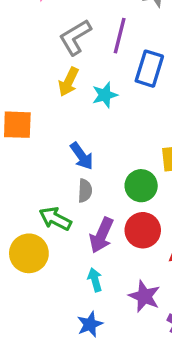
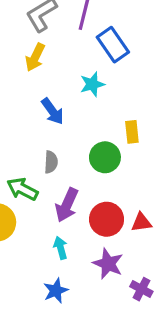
blue rectangle: (149, 69) -> (113, 45), turned -52
cyan star: (105, 95) -> (92, 84), moved
blue arrow: (82, 156) -> (53, 111), moved
red circle: (143, 230) -> (107, 219), moved

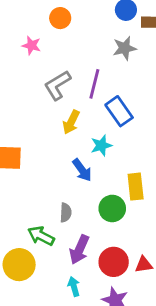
yellow arrow: (35, 57) -> (71, 122), moved
blue arrow: (53, 111) -> (82, 170), moved
yellow rectangle: (132, 132) -> (136, 187), size x1.4

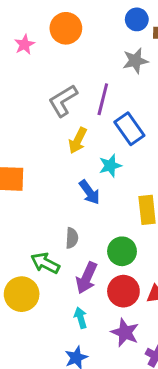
orange circle: (60, 18) -> (66, 28), size x1.4
pink star: (31, 45) -> (25, 45), moved, turned 30
green circle: (112, 208) -> (122, 251), moved

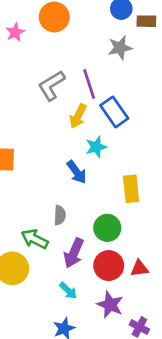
purple line: (103, 99) -> (89, 84), turned -32
yellow arrow: (78, 141) -> (78, 116), moved
cyan arrow: (81, 318) -> (68, 291), turned 150

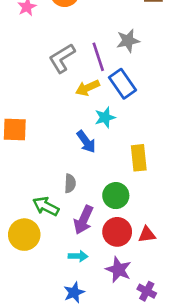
gray star: (120, 48) -> (128, 41), moved
yellow arrow: (78, 116) -> (88, 88), turned 40
cyan arrow: (68, 291) -> (78, 256), turned -42

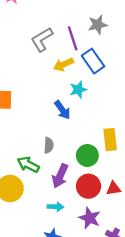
yellow rectangle: (139, 158) -> (110, 140), moved

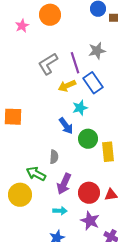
green circle: (87, 155) -> (88, 139), moved

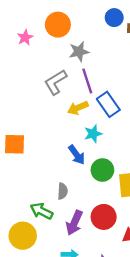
gray star: (97, 51) -> (79, 52), moved
red circle: (89, 193) -> (104, 217), moved

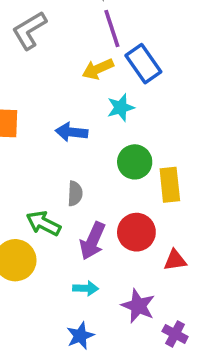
gray L-shape: (56, 82) -> (29, 30), moved
blue arrow: (77, 155) -> (72, 132), moved, turned 132

